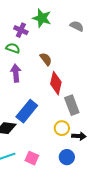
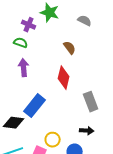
brown semicircle: (46, 59) -> (70, 48), moved
gray rectangle: (72, 105) -> (91, 102), moved
yellow circle: (62, 128) -> (53, 140), moved

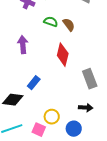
green semicircle: (21, 43) -> (51, 22), moved
blue rectangle: (35, 106) -> (34, 83), size x0.6

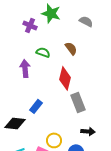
green semicircle: (51, 22) -> (43, 52), moved
gray rectangle: (90, 79) -> (78, 102), moved

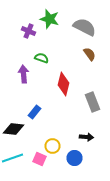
gray semicircle: (86, 21) -> (84, 27), size x1.6
brown semicircle: (71, 48) -> (90, 54), moved
gray rectangle: (78, 102) -> (92, 102), moved

